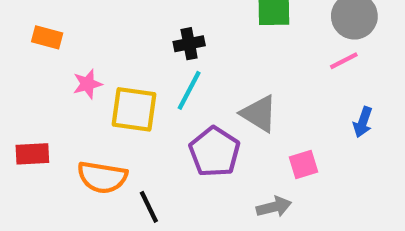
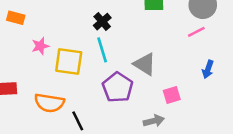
black cross: (189, 44) -> (102, 22), turned -30
cyan line: (189, 90) -> (102, 50), turned -45

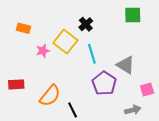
black cross: (102, 22) -> (86, 24), moved
yellow square: (69, 62) -> (65, 42), moved, turned 30
orange semicircle: (49, 103) -> (50, 96), turned -60

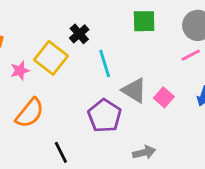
cyan line: (92, 54) -> (105, 64), moved
pink square: (147, 90) -> (164, 97), moved, turned -32
orange semicircle: (50, 96) -> (30, 113), moved

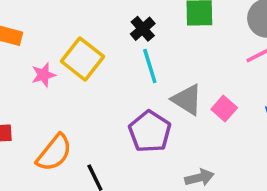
black cross: (79, 34) -> (143, 29), moved
orange semicircle: (30, 113) -> (54, 153), moved

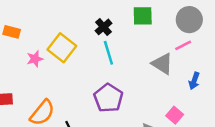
gray triangle: (187, 100) -> (162, 64), moved
pink square: (224, 109) -> (175, 115), moved

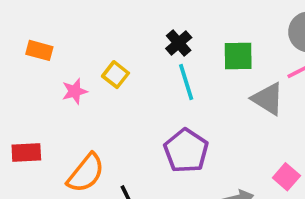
green square: (143, 16) -> (238, 56), moved
yellow square: (62, 48) -> (116, 75), size x0.6

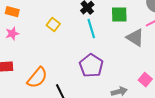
pink star: (75, 91) -> (12, 34), moved

